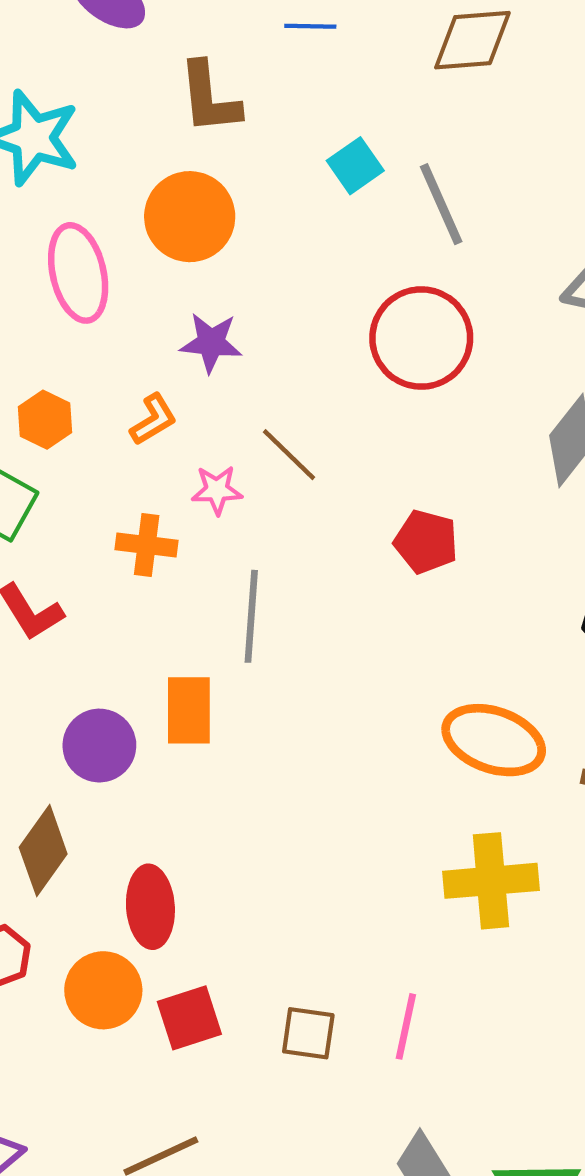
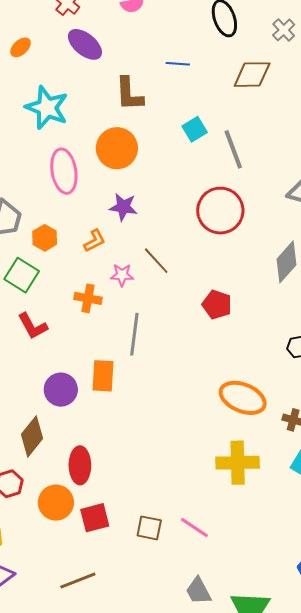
pink line: (406, 1026) -> (194, 527), turned -72

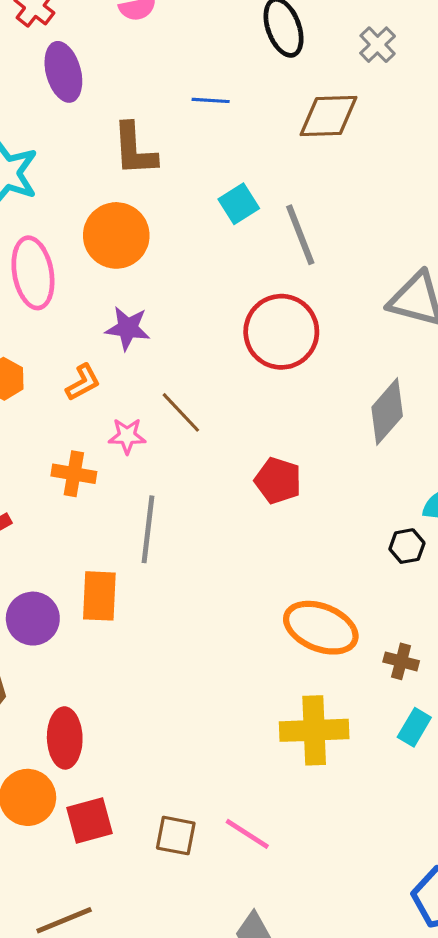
purple ellipse: (85, 44) -> (63, 72), turned 36

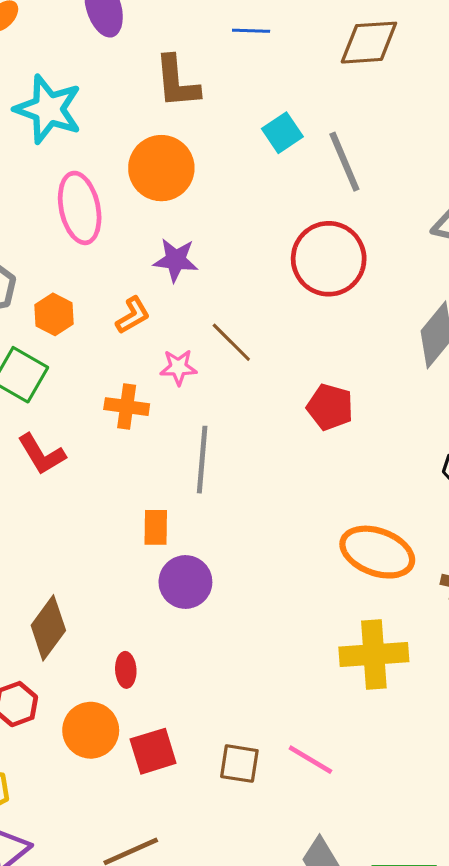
orange rectangle: (99, 596) -> (156, 527), size x0.7
purple circle: (33, 619) -> (185, 582), moved
red ellipse: (65, 738) -> (126, 670), size x0.6

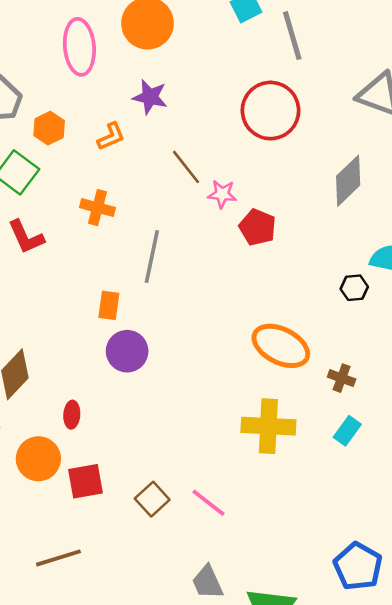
pink star: (178, 367) -> (222, 194), moved
brown square: (239, 764) -> (152, 499), turned 32

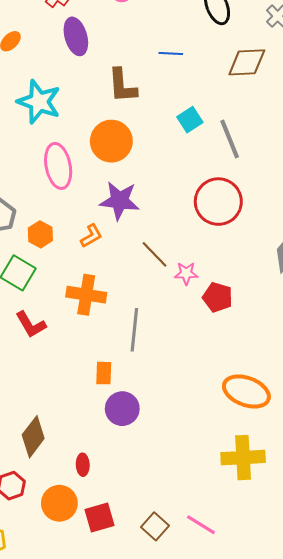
purple star: (150, 97) -> (120, 201), size x1.4
orange cross: (98, 208) -> (86, 295), size x1.4

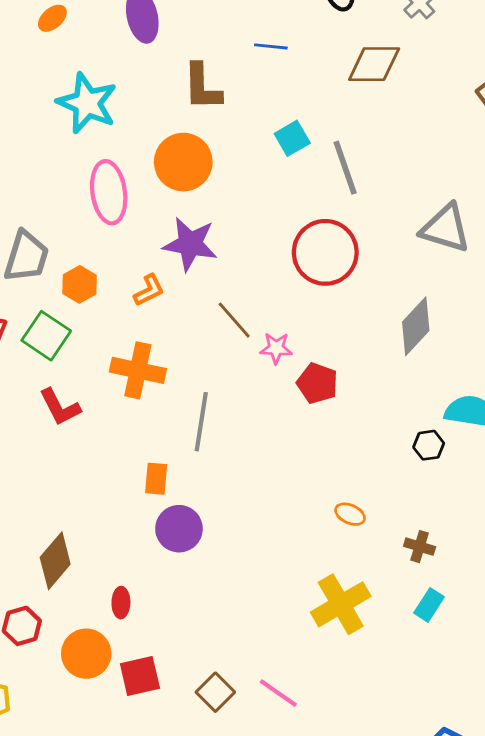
orange ellipse: (246, 391) -> (350, 514), size x0.5
yellow cross: (243, 458) -> (341, 604), turned -30

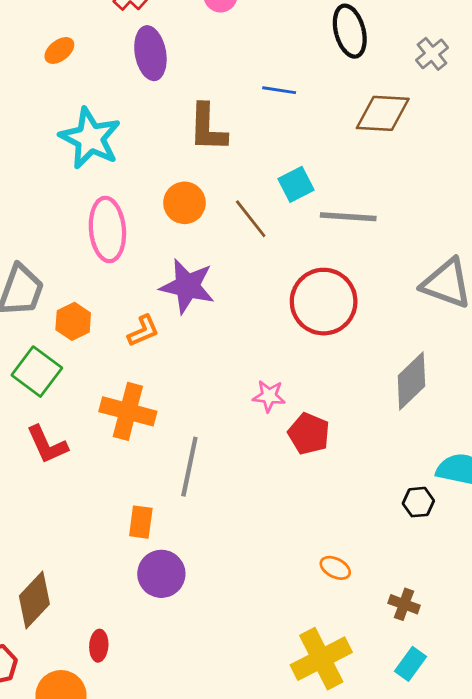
orange circle: (183, 162) -> (184, 203), size x0.7
gray line: (345, 168) -> (348, 217), turned -70
brown line: (234, 320) -> (251, 219), moved

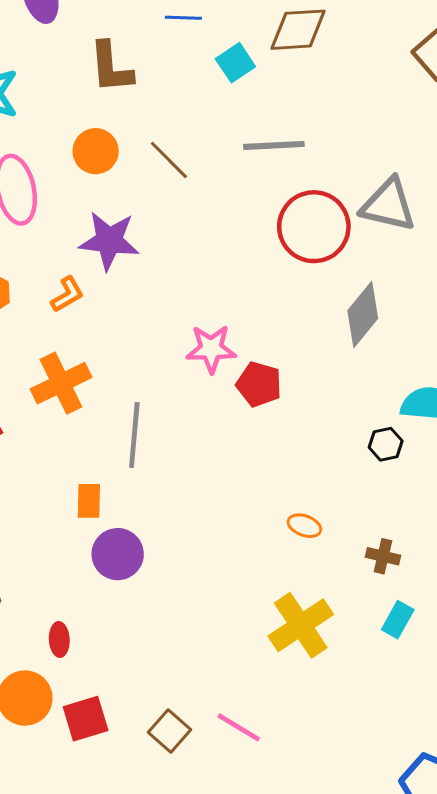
cyan square: (296, 184) -> (235, 63), moved
red circle: (324, 302) -> (314, 227), moved
pink star: (269, 396) -> (211, 349), size x1.4
orange cross: (128, 411) -> (61, 383), turned -34

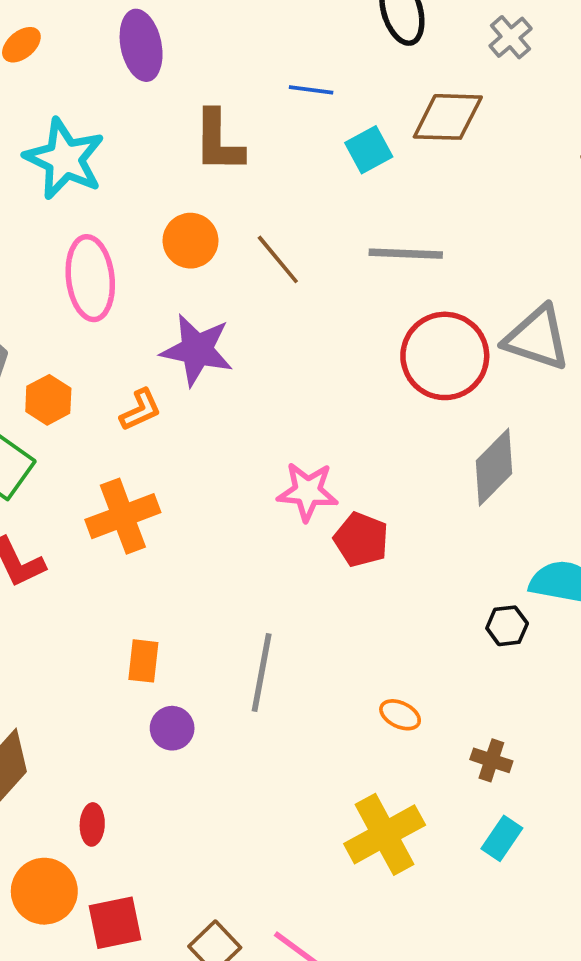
gray line: (134, 435) -> (262, 673), moved
purple circle: (118, 554) -> (172, 728), size x0.7

